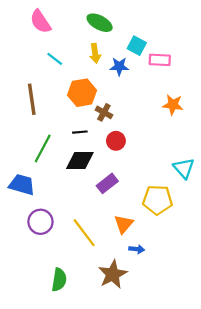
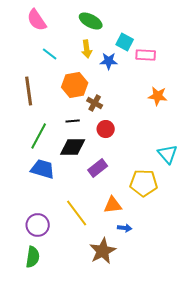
blue trapezoid: (22, 185) -> (43, 169), moved
purple circle: (40, 222) -> (38, 225), moved
orange triangle: (124, 224) -> (113, 205), turned 42
green semicircle: (59, 280) -> (33, 257), moved

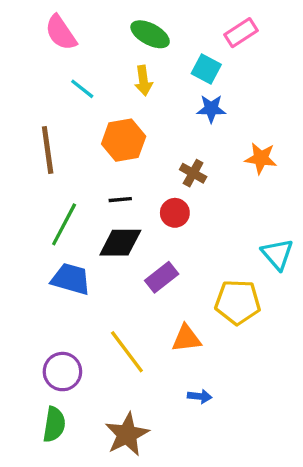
pink rectangle: (146, 55) -> (241, 33), moved, turned -36
blue star: (109, 61) -> (211, 109), moved
brown cross: (95, 103) -> (193, 173), moved
blue arrow: (125, 228) -> (200, 396), moved
brown star: (103, 251) -> (127, 434), moved

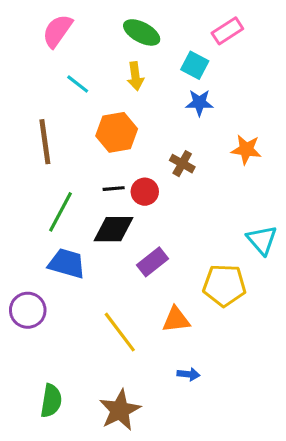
pink semicircle: (61, 33) -> (57, 31), turned 69
red circle: (175, 213) -> (145, 192), moved
purple circle: (62, 372) -> (28, 310), moved

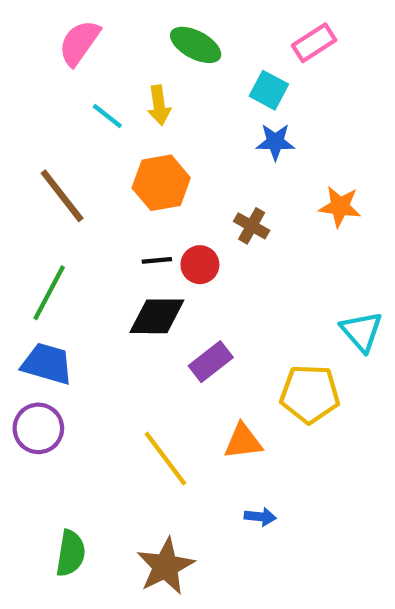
yellow arrow: (135, 76) -> (159, 105), moved
brown line: (45, 142) -> (62, 196), turned -30
green line: (60, 212) -> (49, 293), moved
blue trapezoid: (67, 263) -> (47, 364), moved

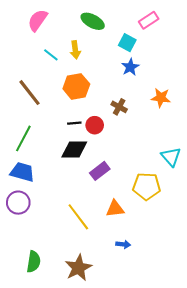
blue star: (275, 142) -> (130, 67), turned -30

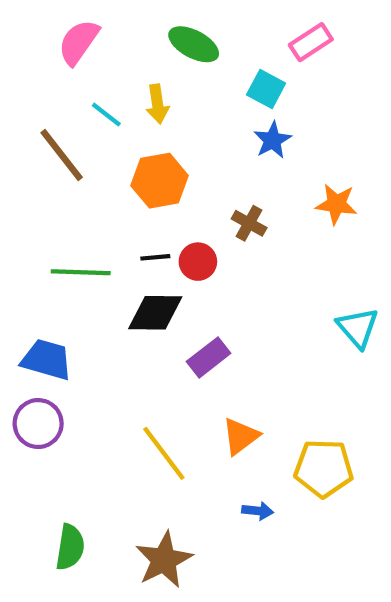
brown line: (29, 93) -> (62, 155), moved
green line: (23, 138) -> (81, 272), moved, turned 64
yellow pentagon: (147, 186) -> (324, 468), moved
orange triangle: (115, 209) -> (241, 436), turned -30

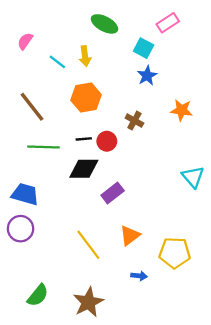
pink semicircle: (79, 42) -> (25, 41), moved, size x0.7
brown line: (62, 155) -> (32, 107), moved
green semicircle: (70, 547) -> (38, 295), turned 30

